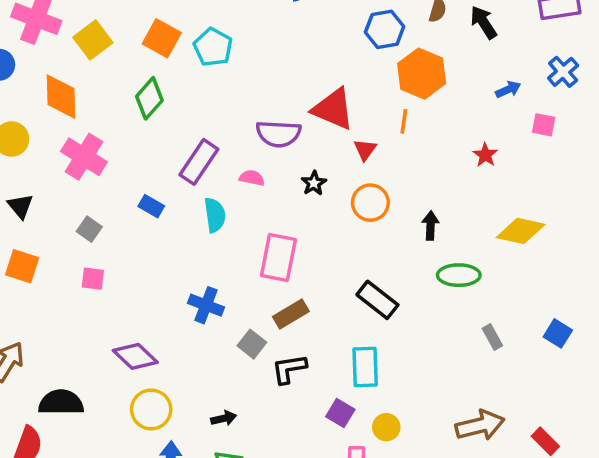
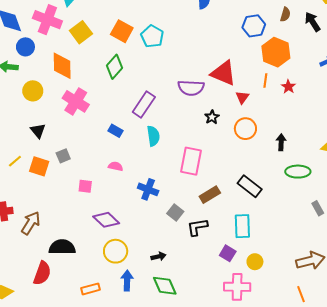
red star: (485, 155) -> (288, 87), moved
pink semicircle: (252, 178) -> (116, 166), moved
gray square: (89, 229) -> (63, 156), moved, turned 32
pink square: (93, 279) -> (85, 186), moved
brown rectangle: (291, 314) -> (210, 195), moved

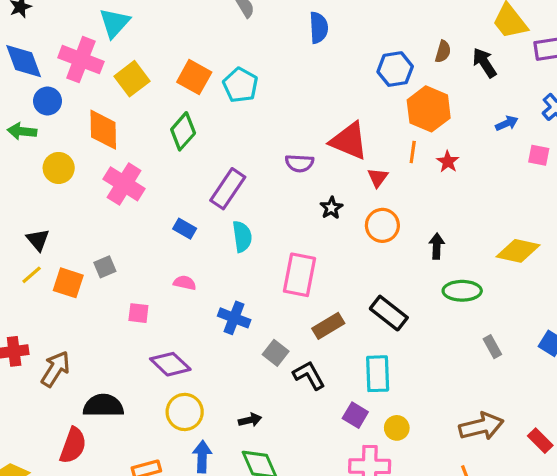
purple semicircle: (191, 88) -> (299, 163), size x0.7
black triangle: (38, 131) -> (38, 240), moved
black L-shape: (197, 227) -> (309, 375), turned 70

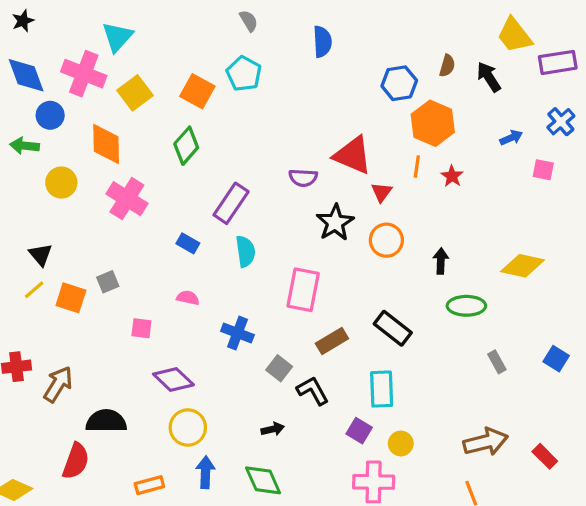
cyan pentagon: (240, 85) -> (244, 74), moved
black star: (331, 208) -> (335, 223), size x1.6
black arrow: (250, 420) -> (273, 429), moved

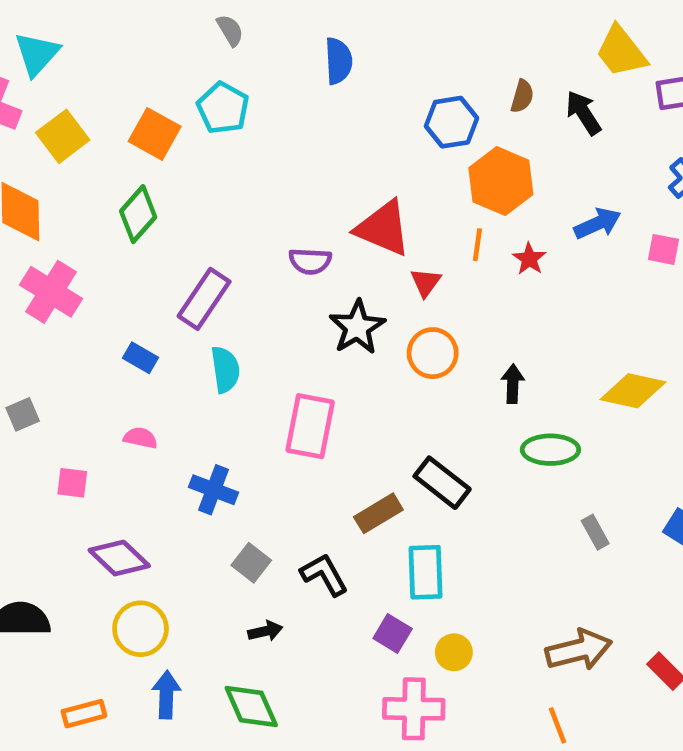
blue arrow: (511, 138) -> (598, 223), moved, size x1.4
brown rectangle: (332, 341) -> (378, 513), moved
gray square: (279, 368) -> (251, 563), moved

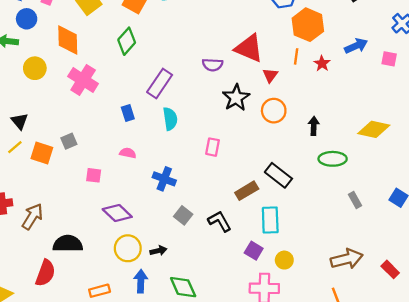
blue rectangle: (140, 358) -> (128, 113), turned 42
pink rectangle: (310, 426) -> (213, 147), size x0.6
black arrow: (265, 631) -> (158, 251), moved

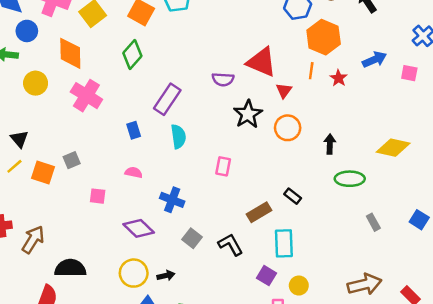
black rectangle: (278, 175) -> (293, 196), size x0.6
purple diamond: (117, 213) -> (139, 228), moved

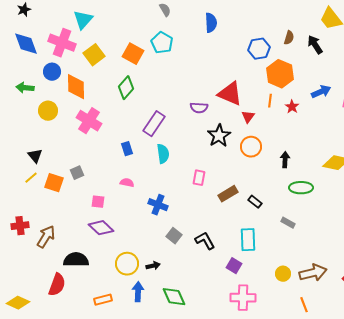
blue circle: (27, 31) -> (52, 72), moved
brown rectangle: (259, 212) -> (228, 194), moved
gray rectangle: (373, 222) -> (288, 223), moved, turned -32
purple diamond: (139, 228) -> (101, 228), moved
yellow circle: (299, 286) -> (283, 274), moved

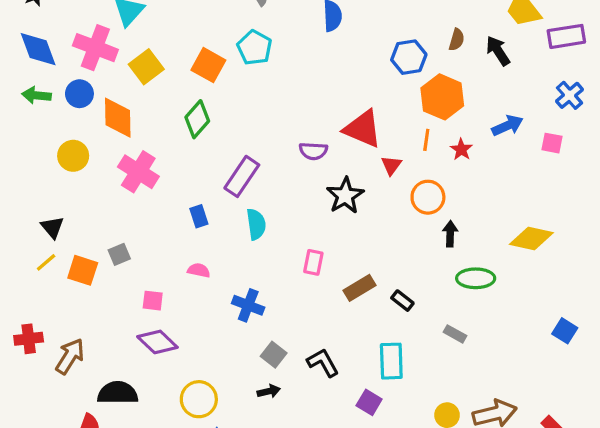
green arrow: (25, 88) -> (37, 95), moved
orange circle: (251, 147) -> (428, 197), moved
black arrow: (153, 266) -> (269, 391), moved

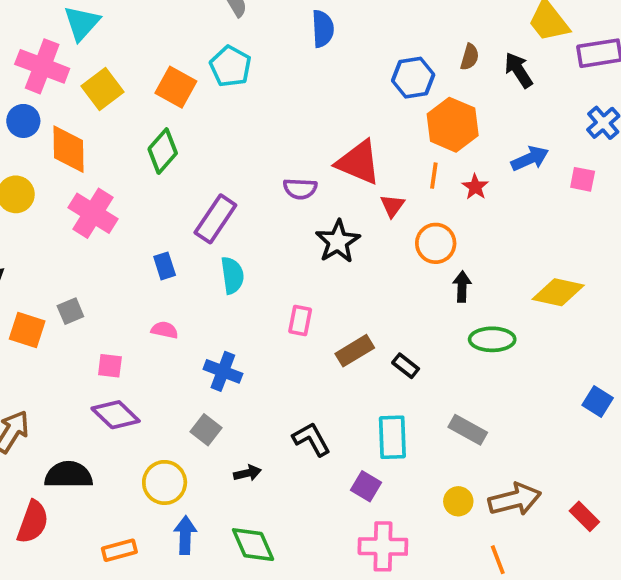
gray rectangle: (455, 334) -> (468, 430), moved, size x1.4
gray square: (274, 355) -> (206, 430), moved

